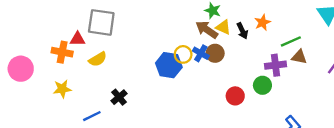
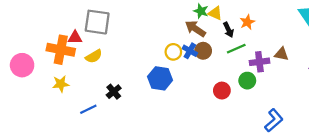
yellow triangle: (223, 27) -> (215, 13), moved
green line: (291, 41) -> (236, 49), moved
orange cross: (62, 52) -> (61, 50), size x1.4
blue hexagon: (169, 65) -> (160, 78), moved

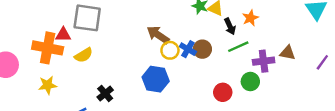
brown arrow: (195, 29) -> (158, 35), moved

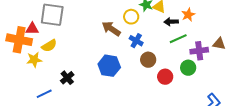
black arrow: (230, 26) -> (171, 22), turned 112
brown circle: (202, 49) -> (148, 60), moved
yellow circle: (170, 50) -> (131, 17), moved
yellow star: (48, 85) -> (34, 60), moved

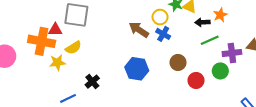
blue cross: (136, 41) -> (163, 34), moved

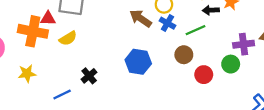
green line: (210, 40) -> (196, 30), moved
yellow star: (57, 62) -> (27, 73), moved

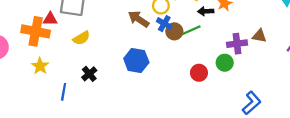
yellow semicircle: (68, 38) -> (81, 38), moved
brown circle: (184, 55) -> (174, 31), moved
yellow star: (27, 73) -> (40, 66), moved, turned -30
blue line: (62, 95) -> (64, 92), turned -54

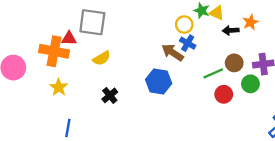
brown arrow: (139, 19) -> (173, 52), moved
green line: (191, 30) -> (213, 73), moved
brown circle: (174, 31) -> (234, 63), moved
blue line: (64, 92) -> (68, 128), moved

